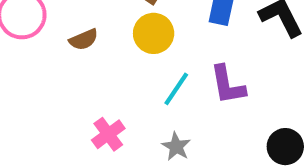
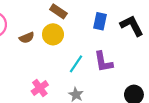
yellow circle: (154, 33) -> (53, 34), moved

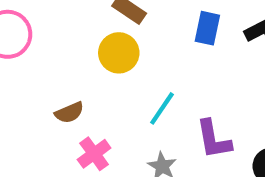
brown semicircle: (27, 38) -> (69, 113), moved
purple L-shape: (103, 62) -> (214, 139), moved

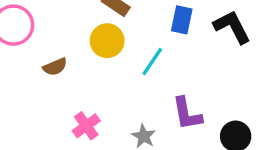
cyan line: (162, 108) -> (152, 62), moved
brown semicircle: (69, 113) -> (55, 67), moved

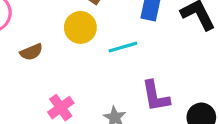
cyan line: (152, 62) -> (123, 47), turned 40

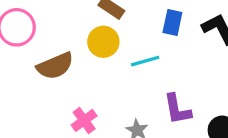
brown semicircle: (31, 52) -> (55, 66), size x1.6

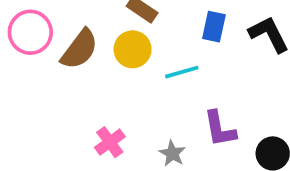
brown semicircle: (55, 66) -> (80, 49), moved, turned -30

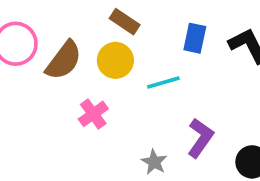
purple L-shape: (220, 129) -> (200, 138), turned -135
pink cross: (110, 142) -> (93, 114), moved

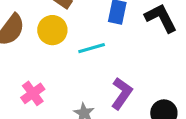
pink cross: (93, 114) -> (33, 93), moved

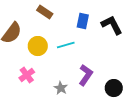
yellow circle: (52, 30) -> (38, 46), moved

